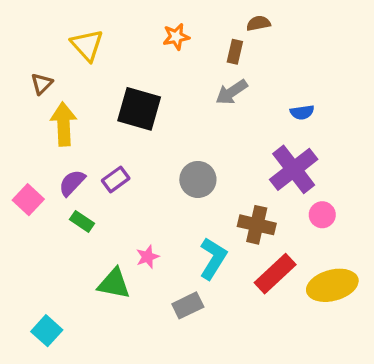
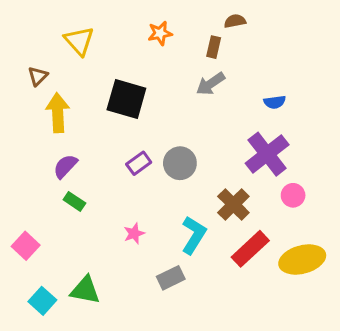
purple rectangle: (116, 179) -> (139, 163), moved
pink square: (28, 200) -> (26, 246), moved
brown cross: (257, 225) -> (233, 204), turned 32
green triangle: (114, 284) -> (85, 290), moved

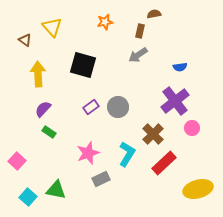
brown triangle: (38, 76) -> (25, 40), moved, turned -40
pink star: (134, 234) -> (88, 153), size x1.6
yellow ellipse: (302, 260) -> (198, 189), moved
gray rectangle: (171, 278) -> (101, 179), moved

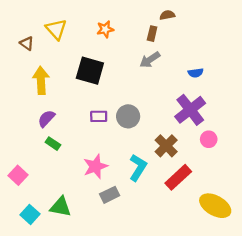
orange star: (105, 22) -> (105, 29), moved
purple rectangle: (91, 107) -> (99, 116), turned 35
yellow ellipse: (198, 189) -> (215, 206), turned 44

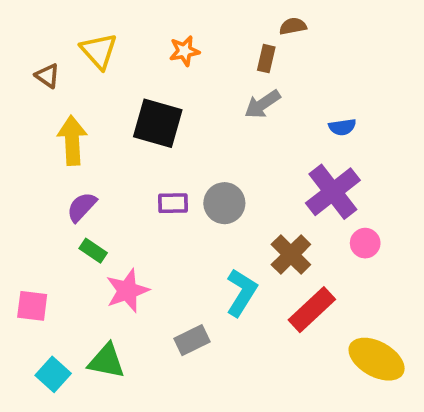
pink star: (95, 166) -> (127, 291), moved
pink square: (18, 175) -> (32, 306), turned -36

